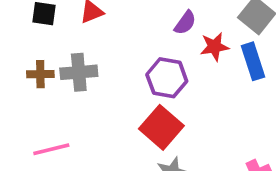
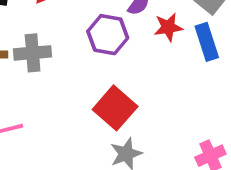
purple hexagon: (167, 78) -> (108, 35), moved

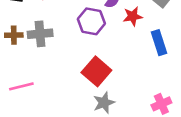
blue rectangle: (207, 42) -> (159, 43), moved

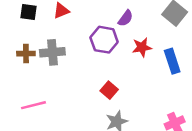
red star: (133, 16) -> (142, 47), moved
red square: (96, 71) -> (109, 90), size x0.6

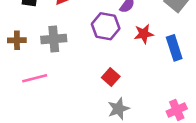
brown cross: (26, 54) -> (17, 40), moved
pink line: (34, 105) -> (35, 78), moved

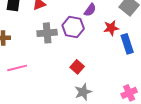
red star: (144, 34) -> (111, 28), moved
gray cross: (54, 39) -> (47, 33), moved

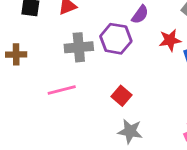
pink line: (17, 68) -> (62, 90), moved
gray star: (83, 92) -> (130, 131), turned 30

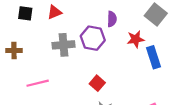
purple semicircle: (140, 15) -> (112, 19), turned -35
pink line: (62, 90) -> (38, 83), moved

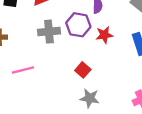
red star: (136, 39) -> (104, 35), moved

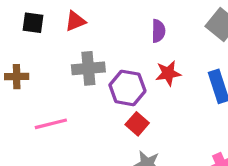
purple hexagon: (78, 25) -> (127, 88), moved

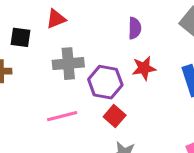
black square: (33, 23) -> (20, 37), moved
pink line: (51, 124) -> (62, 116), moved

